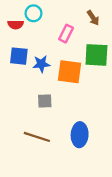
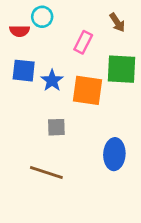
blue star: (41, 64) -> (52, 80), turned -30
blue ellipse: (80, 135) -> (114, 154), moved

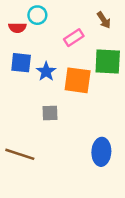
pink rectangle: (83, 42) -> (74, 38), turned 30
blue ellipse: (114, 154) -> (101, 152), moved
brown line: (46, 173) -> (20, 154), moved

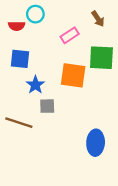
blue star: (46, 72) -> (35, 85), moved
brown line: (20, 154) -> (19, 123), moved

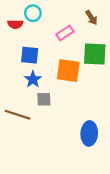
blue square: (20, 59) -> (30, 55), moved

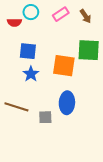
pink rectangle: (65, 33) -> (61, 14), moved
gray square: (44, 99) -> (45, 117), moved
blue ellipse: (89, 133) -> (67, 103), moved

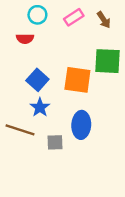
red semicircle: (14, 22) -> (25, 39), moved
blue square: (28, 51) -> (37, 80), moved, turned 36
blue star: (31, 74) -> (40, 107), moved

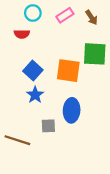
brown line: (20, 130) -> (17, 140), moved

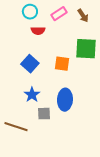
red semicircle: (22, 34) -> (38, 31), moved
orange square: (68, 71) -> (62, 64), size x0.7
blue star: (35, 95) -> (32, 95), moved

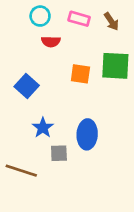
pink rectangle: (59, 14) -> (79, 19), turned 49
blue square: (30, 64) -> (27, 86), moved
orange square: (62, 64) -> (80, 74), moved

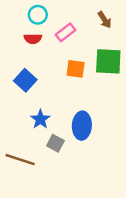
pink rectangle: (79, 19) -> (65, 32), moved, turned -54
red semicircle: (51, 42) -> (33, 39), moved
gray square: (59, 153) -> (55, 143), turned 30

